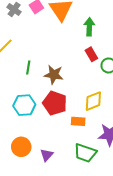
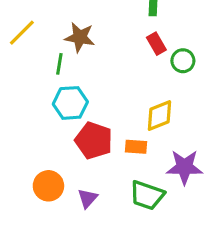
brown star: (54, 75) -> (80, 37), moved
red pentagon: (55, 103) -> (94, 140), moved
cyan hexagon: (24, 105) -> (70, 103), moved

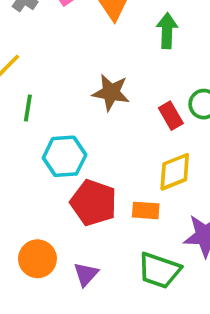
brown star: (80, 37) -> (111, 92), moved
red rectangle: (156, 44) -> (171, 116), moved
green line: (59, 64) -> (28, 108), moved

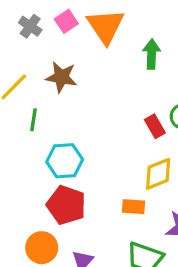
brown star: (111, 92) -> (61, 77), moved
red pentagon: (94, 203) -> (66, 205), moved

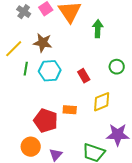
red rectangle: (155, 126) -> (84, 76), moved
cyan hexagon: (65, 161) -> (50, 71), moved
orange rectangle: (134, 207) -> (70, 110), moved

